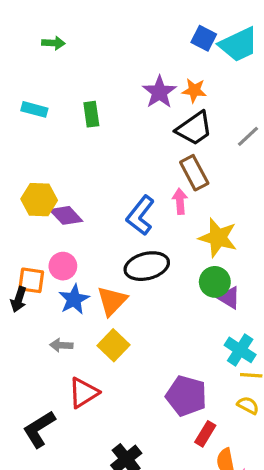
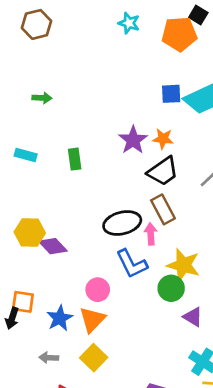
blue square: (204, 38) -> (171, 94), turned -30
blue L-shape: (140, 215) -> (132, 264), moved, turned -64
pink circle: (63, 266) -> (98, 290), moved
black ellipse: (147, 266) -> (122, 223), moved
green circle: (215, 282) -> (171, 288), moved

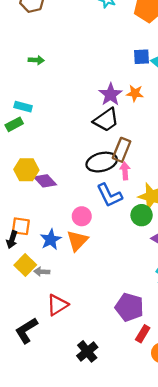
green rectangle: (75, 159) -> (14, 124), moved, turned 70
black trapezoid: (163, 171) -> (106, 120), moved
brown rectangle: (163, 209) -> (122, 150), moved, turned 50
yellow square: (94, 358) -> (25, 265), moved

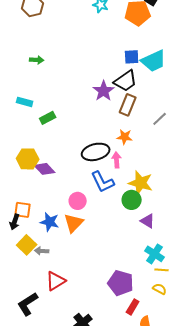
orange star: (135, 93) -> (125, 137), moved
black trapezoid: (106, 120) -> (126, 81), moved
green rectangle: (14, 124) -> (48, 118), moved
brown rectangle: (122, 150) -> (128, 105), moved
blue star: (51, 240) -> (50, 222), turned -30

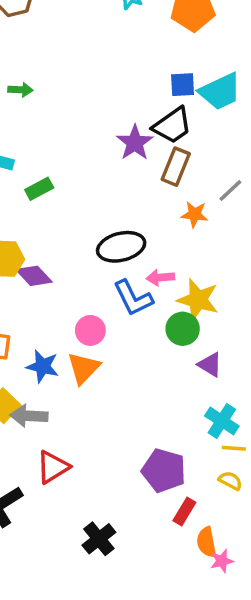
orange star: (125, 137) -> (195, 214), moved
pink arrow: (117, 160) -> (160, 278), moved, turned -91
gray arrow: (42, 251) -> (29, 416), size x1.5

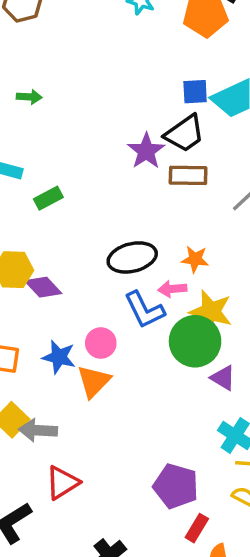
brown rectangle: (176, 167) -> (188, 175), turned 69
orange star: (195, 214) -> (195, 259), moved
green circle: (183, 329) -> (195, 341), size x1.5
blue star: (43, 366) -> (59, 357), moved

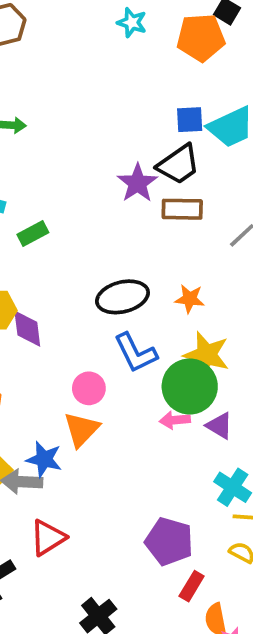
purple diamond: (43, 287) -> (27, 329), turned 36
pink arrow: (172, 289) -> (175, 420), moved
blue star: (59, 357) -> (44, 459), moved

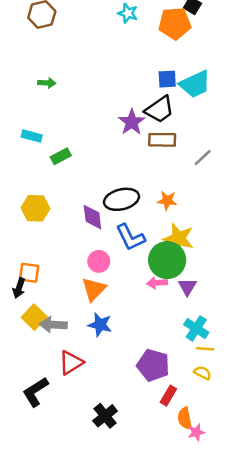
purple diamond: (27, 329) -> (92, 217), moved
purple triangle: (220, 426) -> (187, 287), turned 30
blue star: (44, 459) -> (100, 325), moved

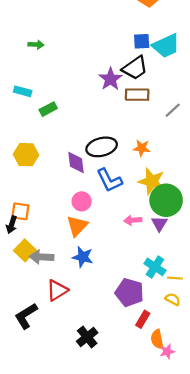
green circle: (167, 260) -> (166, 200), moved
cyan cross: (196, 328) -> (155, 267), moved

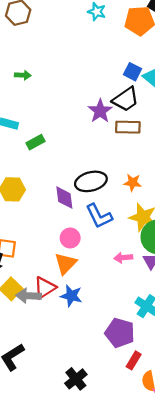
blue square: (142, 41) -> (133, 72), turned 30
red triangle: (57, 290) -> (45, 288), moved

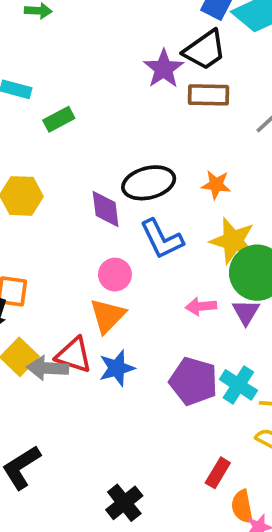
red triangle: (45, 288) -> (74, 355), turned 50
blue star: (71, 296) -> (117, 368), turned -30
purple pentagon: (120, 333) -> (194, 381), moved

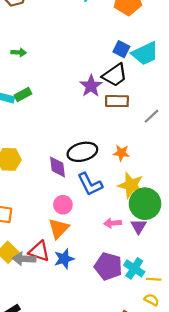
green rectangle: (59, 119) -> (23, 95), moved

